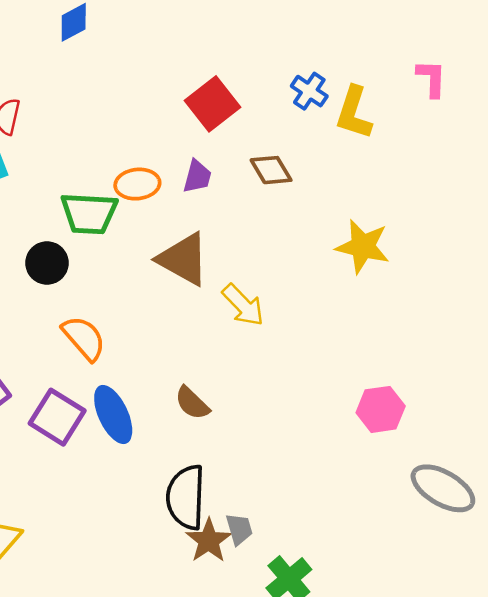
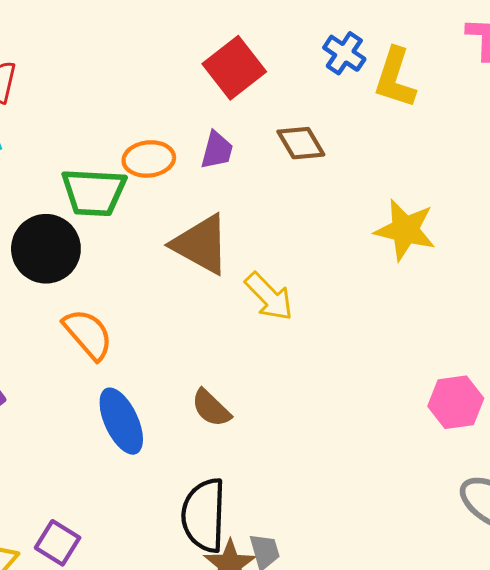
black circle: (47, 263) -> (46, 249), size x1.4
pink hexagon: (381, 409) -> (456, 402), moved
purple square: (57, 417) -> (58, 543), moved, size x0.7

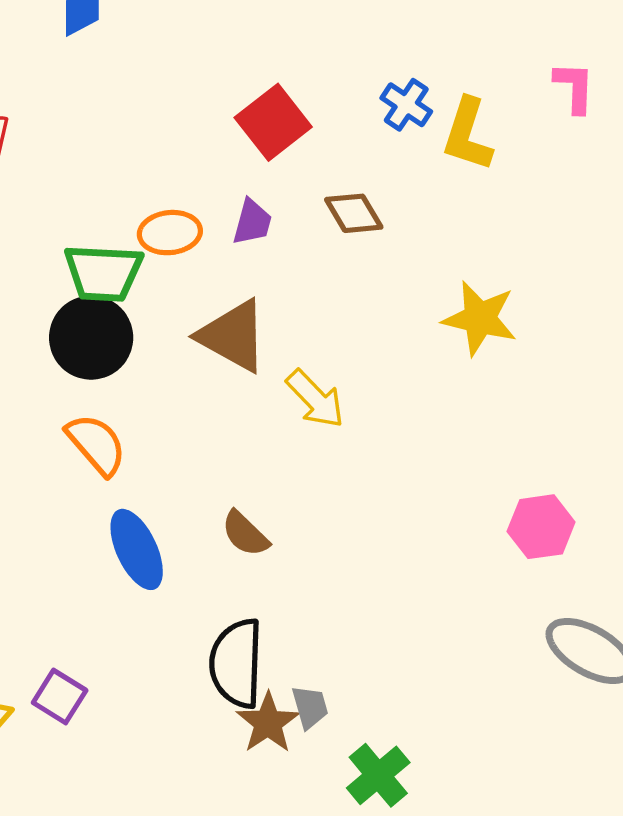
black circle: (46, 249) -> (91, 338), moved

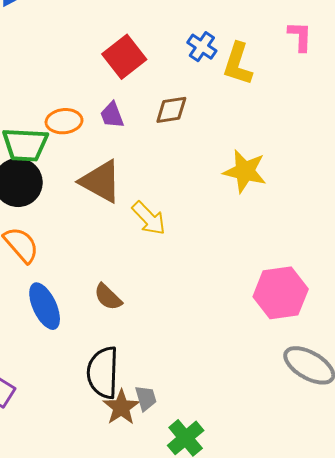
brown diamond: (354, 213) -> (171, 110), turned -68
purple trapezoid: (252, 222) -> (112, 115), turned 144
pink hexagon: (541, 527) -> (281, 293), size x1.4

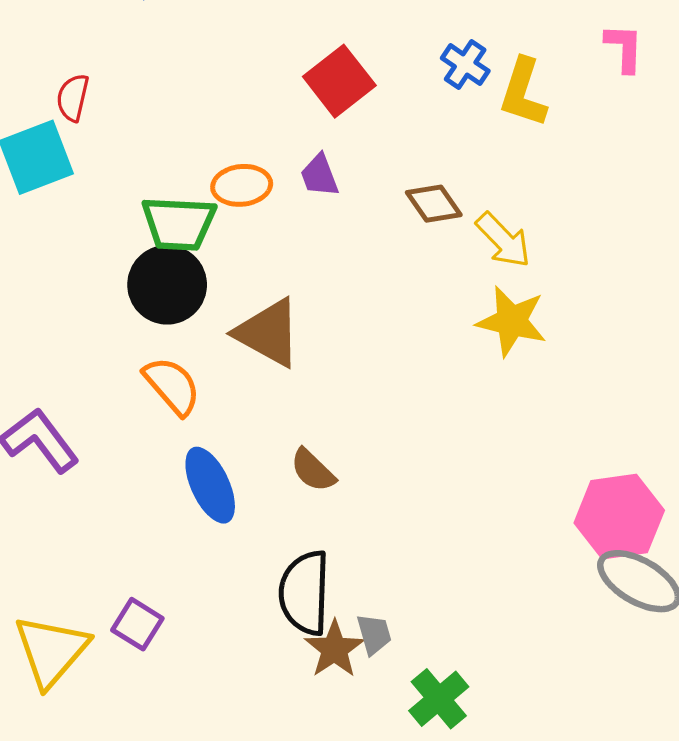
brown diamond: (171, 110) -> (434, 204), moved, turned 64
yellow star: (245, 171) -> (512, 321), moved
brown triangle: (101, 181) -> (268, 333), moved
yellow arrow: (149, 218) -> (503, 240), moved
pink hexagon: (281, 293) -> (619, 517), moved

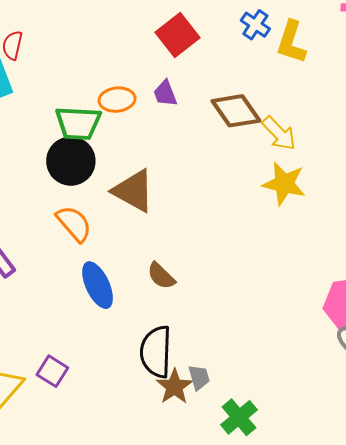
brown diamond: (434, 204) -> (236, 111), size x1.4

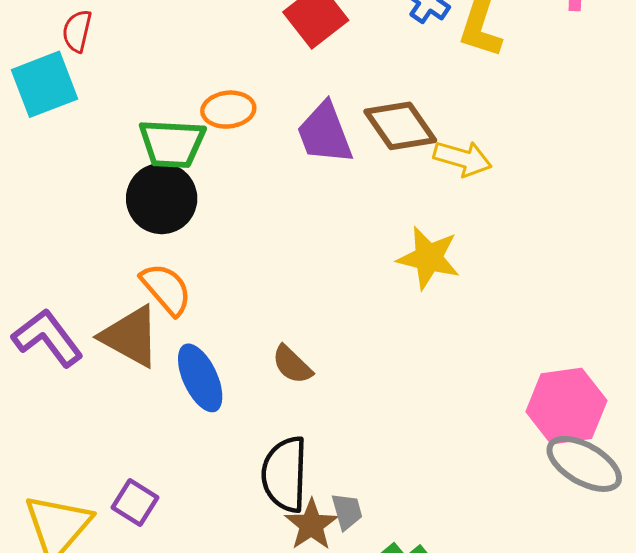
purple trapezoid: (165, 93) -> (325, 133), moved, size x1.6
yellow arrow: (279, 133) -> (463, 158), turned -30
yellow star: (284, 184) -> (429, 258), moved
brown triangle: (133, 191) -> (130, 336), moved

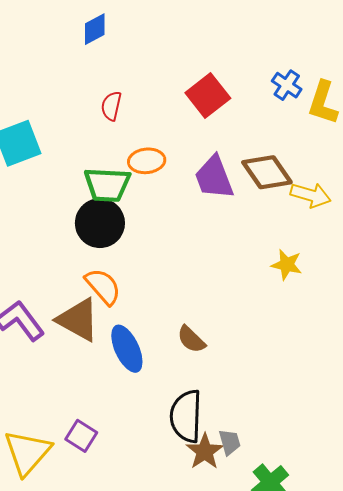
red semicircle: (77, 31) -> (111, 106), moved
yellow star: (429, 258) -> (287, 265), size x0.7

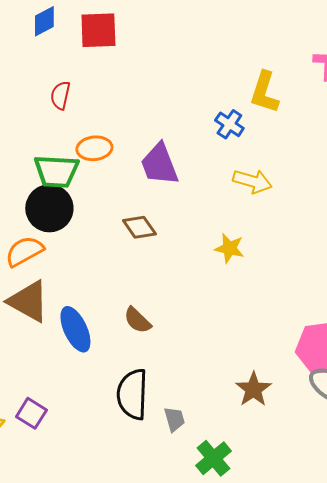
blue cross: (287, 85) -> (229, 124), moved
red square: (208, 95) -> (98, 30), moved, turned 36
brown diamond: (267, 172) -> (139, 227), moved, size x0.7
orange semicircle: (103, 286) -> (24, 251), moved, turned -78
brown star: (205, 451) -> (253, 389), moved

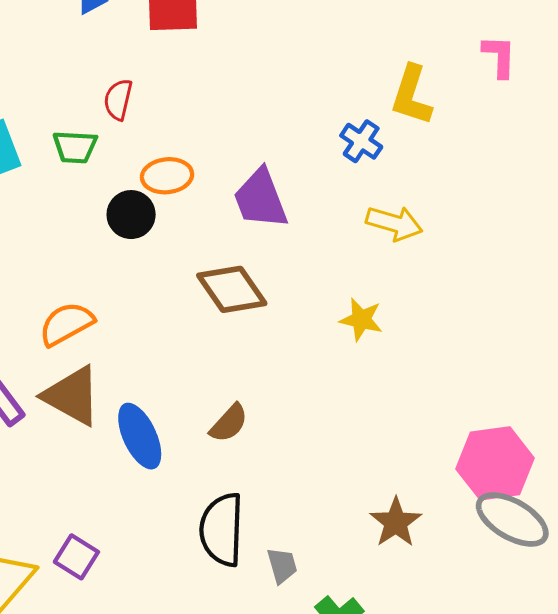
green trapezoid: (56, 171) -> (75, 147), moved, size x0.7
black circle: (49, 208) -> (131, 215), moved, size x0.7
brown diamond: (139, 227) -> (232, 289), size x1.4
brown semicircle: (137, 320) -> (229, 423), turned -92

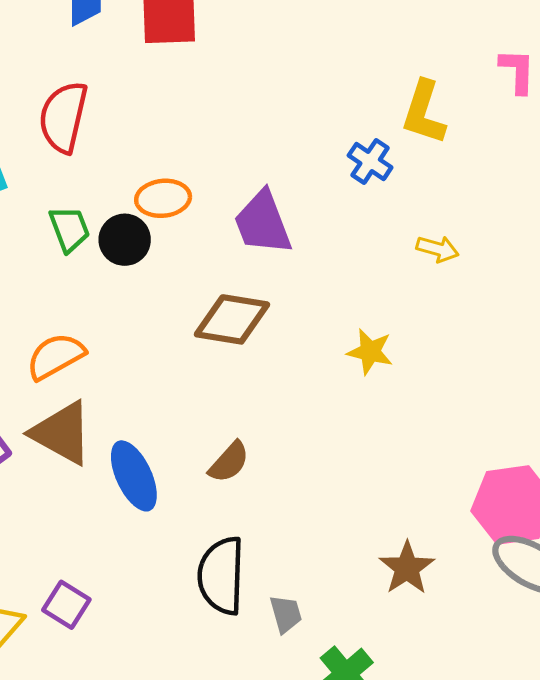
red semicircle: (118, 100) -> (63, 117), moved, size x1.6
green trapezoid: (75, 147) -> (69, 229), moved, turned -114
yellow arrow: (394, 223) -> (438, 249), moved, size x0.7
brown diamond: (232, 289) -> (232, 319), turned -46

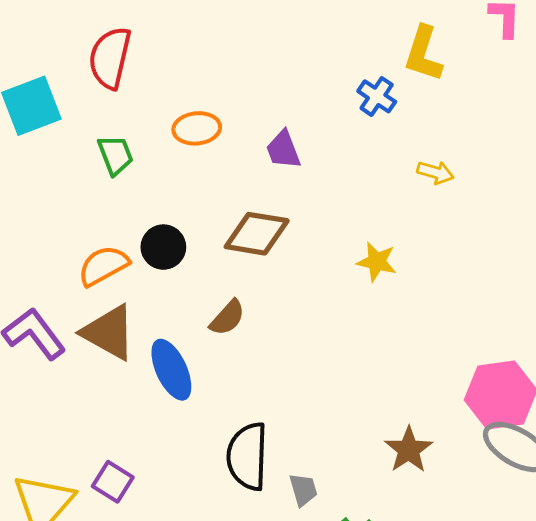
purple trapezoid: (263, 223) -> (283, 150), size x0.7
black circle: (125, 240) -> (163, 247), moved
brown semicircle: (229, 462) -> (227, 318), moved

